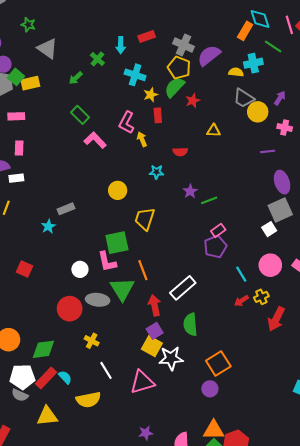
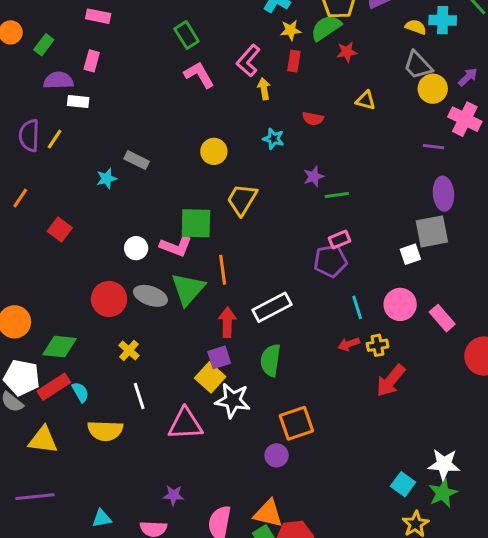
pink cross: (285, 128) -> (465, 119), size x1.5
gray rectangle: (66, 209) -> (137, 160), turned 35
pink L-shape: (107, 262) -> (176, 246), turned -70

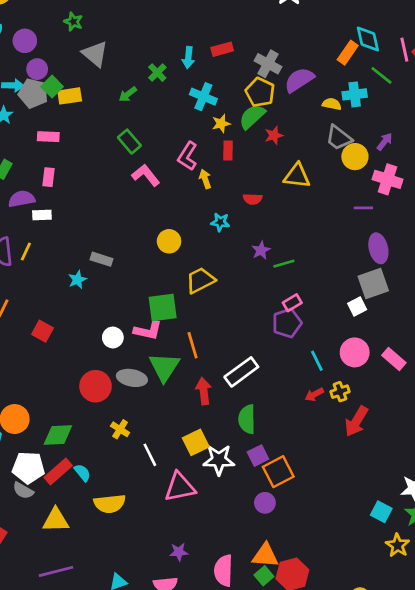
yellow triangle: (366, 100) -> (297, 176), size x1.5
yellow trapezoid: (242, 200) -> (200, 280), turned 40
purple square: (219, 357) -> (258, 456), moved
yellow square: (210, 377) -> (196, 442), turned 30
white line: (139, 396) -> (150, 455), moved

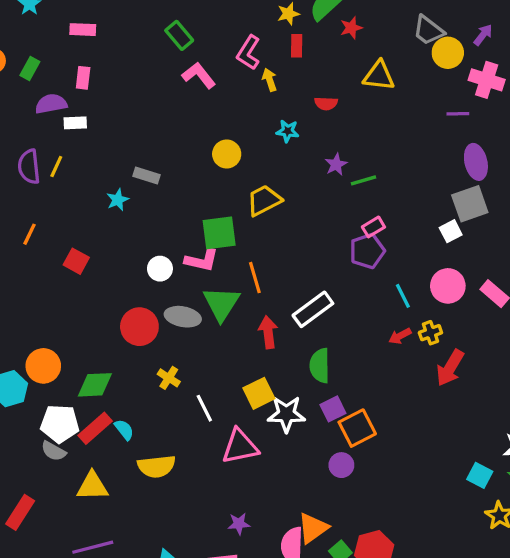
orange triangle: (265, 555) -> (313, 528), moved, turned -40

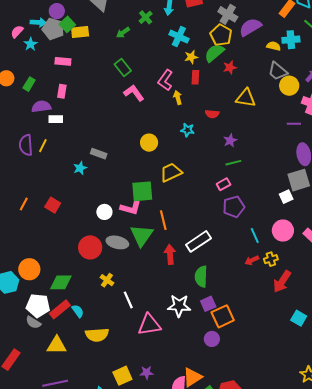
purple star: (336, 164) -> (230, 141), moved
pink rectangle: (373, 227) -> (224, 184), moved
orange line: (29, 234) -> (24, 204), moved
yellow square: (259, 393) -> (122, 376), moved
cyan square: (480, 475) -> (299, 318), moved

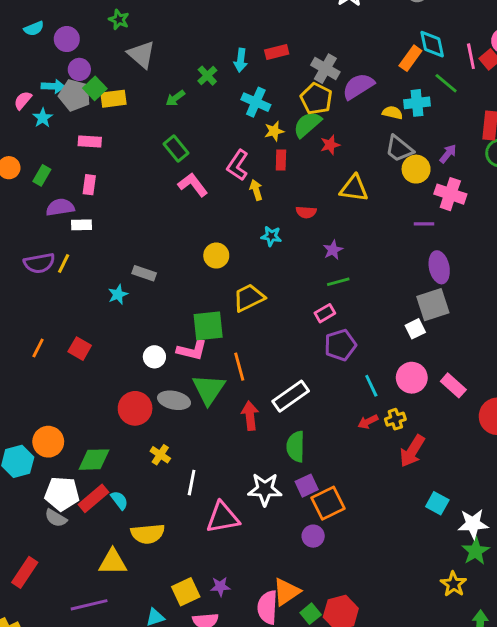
purple semicircle: (26, 145) -> (39, 263), turned -95
white line: (128, 300) -> (192, 483), turned 36
yellow triangle: (57, 345) -> (113, 562), moved

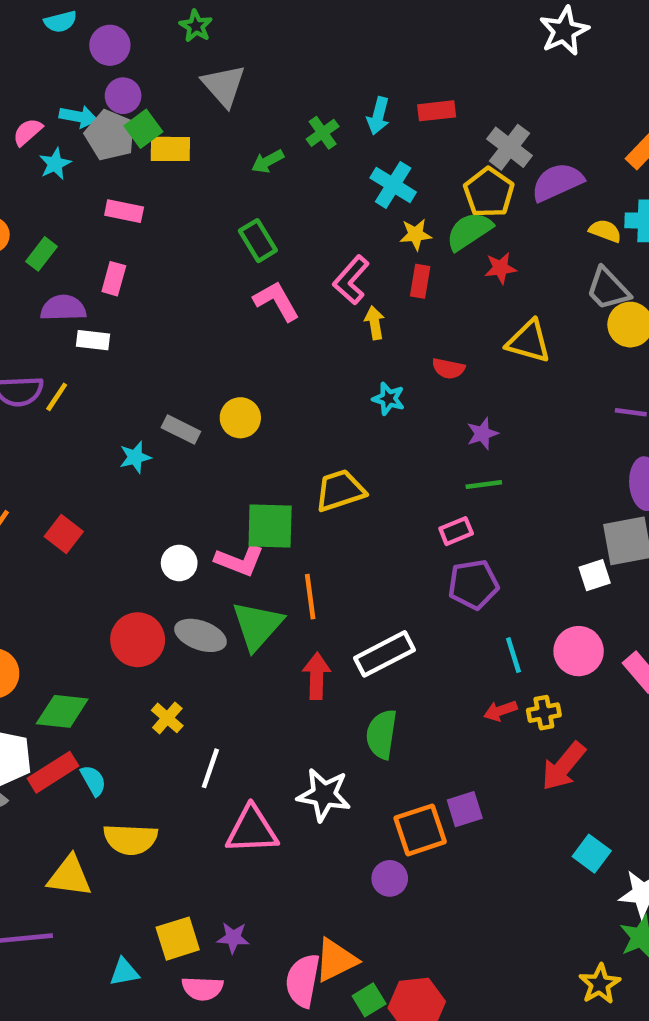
yellow circle: (216, 256) -> (240, 418), moved
purple square: (307, 486) -> (465, 809), moved

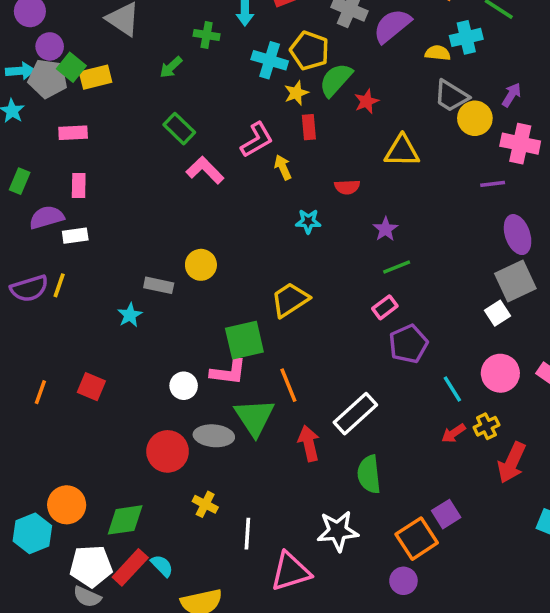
green cross: (323, 133) -> (207, 35), turned -30
yellow pentagon: (489, 193) -> (310, 51), moved
pink L-shape: (351, 280) -> (257, 140), turned -147

